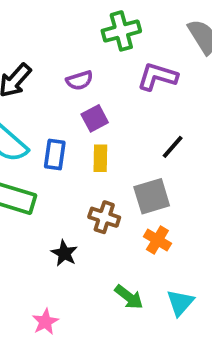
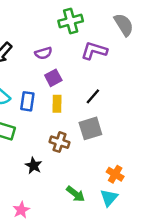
black line: (173, 147) -> (93, 96), moved
orange cross: (157, 240) -> (115, 174), moved

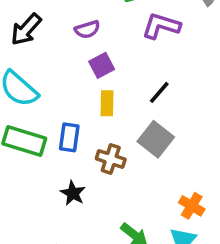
blue rectangle: (27, 101) -> (69, 137), moved
gray square: (90, 128) -> (156, 139), turned -35

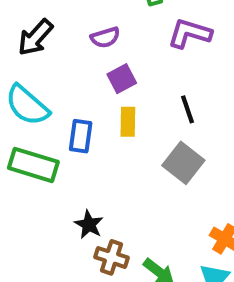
black line: (159, 92) -> (187, 109), turned -60
blue rectangle: (69, 137) -> (81, 136), moved
brown cross: (111, 159) -> (111, 257), moved

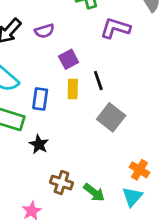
purple semicircle: (105, 37) -> (44, 31), moved
black line: (187, 109) -> (98, 81), moved
black star: (89, 225) -> (39, 144), moved

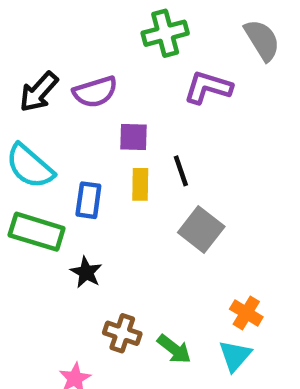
purple semicircle: (44, 31) -> (95, 92), size x1.4
purple square: (69, 59) -> (134, 137), turned 30

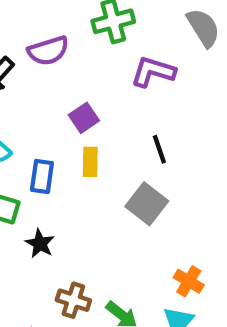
purple semicircle: (95, 92) -> (48, 51), moved
purple square: (134, 137) -> (84, 118), turned -36
black line: (181, 171) -> (159, 149), moved

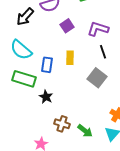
purple L-shape: (153, 72) -> (98, 29), moved
purple square: (84, 118) -> (67, 26), moved

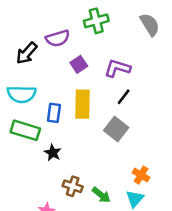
cyan semicircle: (21, 50) -> (22, 94), turned -40
black line: (103, 52) -> (124, 97), turned 56
yellow rectangle: (70, 58) -> (83, 104), size x1.6

